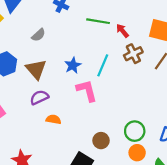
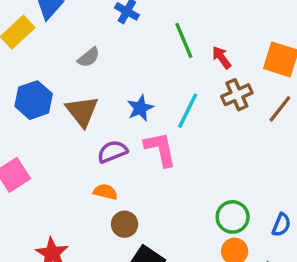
green line: (98, 21) -> (184, 40), turned 55
purple semicircle: (39, 97) -> (112, 152), moved
brown circle: (101, 141) -> (125, 224), moved

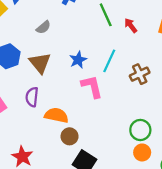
brown cross: (237, 95) -> (140, 74), moved
purple semicircle: (112, 152) -> (32, 97), moved, turned -60
orange semicircle: (105, 192) -> (56, 115), size x1.5

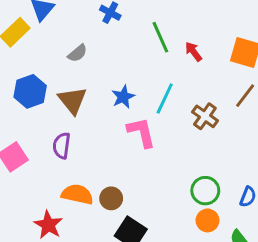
brown cross: (140, 74) -> (205, 116), turned -30
orange semicircle: (56, 115) -> (77, 194), moved

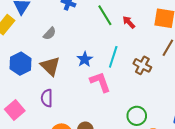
green circle: (205, 191) -> (137, 116), moved

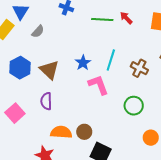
green line: (105, 15) -> (102, 19), turned -55
red arrow: (129, 22) -> (126, 18), moved
gray semicircle: (50, 33) -> (38, 31), moved
green circle: (137, 116) -> (134, 106), moved

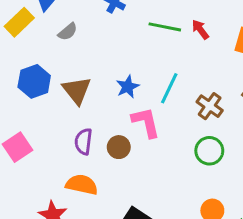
purple semicircle: (46, 101) -> (83, 142), moved
green circle: (134, 106) -> (209, 151), moved
brown circle: (84, 132) -> (119, 147), moved

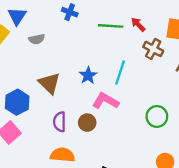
gray semicircle: (68, 32) -> (37, 39), turned 35
blue hexagon: (34, 81) -> (17, 102), moved
brown cross: (210, 106) -> (153, 49), moved
pink L-shape: (146, 122) -> (105, 101), turned -40

